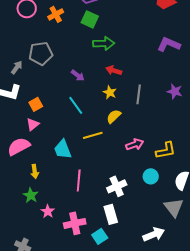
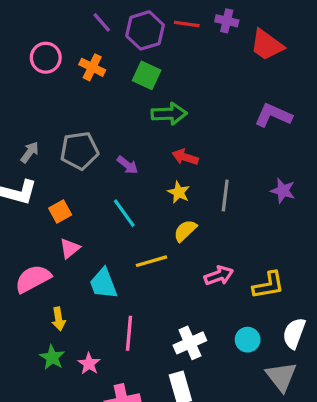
orange cross: (56, 14) -> (92, 67), turned -35
gray pentagon: (41, 53) -> (79, 151), moved
pink triangle: (33, 124) -> (70, 248), moved
cyan circle: (151, 176) -> (248, 340), moved
pink star: (48, 211) -> (89, 364), moved

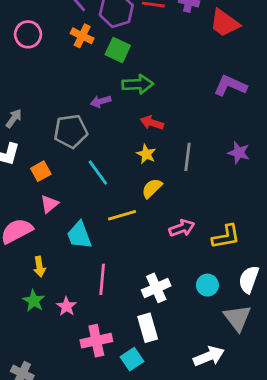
orange cross: (92, 67) -> (82, 36), moved
gray pentagon: (79, 151) -> (71, 131), moved
purple arrow: (127, 165) -> (101, 101), moved, turned 126

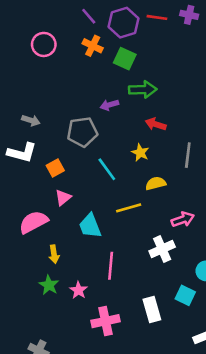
gray arrow: (14, 118) -> (31, 120), turned 72
yellow star: (146, 154) -> (140, 153), moved
yellow semicircle: (152, 188) -> (156, 183), turned 30
white cross: (156, 288) -> (162, 249), moved
cyan square: (132, 359) -> (185, 295), moved, turned -30

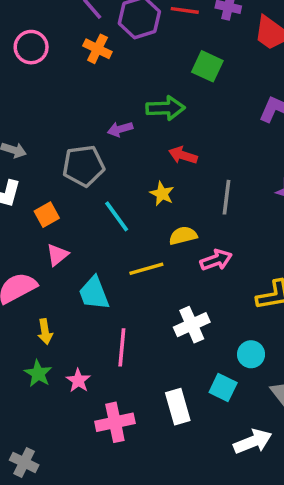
green square: (125, 59) -> (207, 66), moved
pink arrow: (183, 219) -> (216, 260), moved

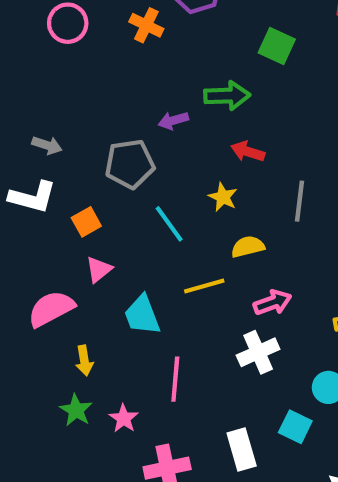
pink arrow: (216, 260) -> (273, 303), moved

